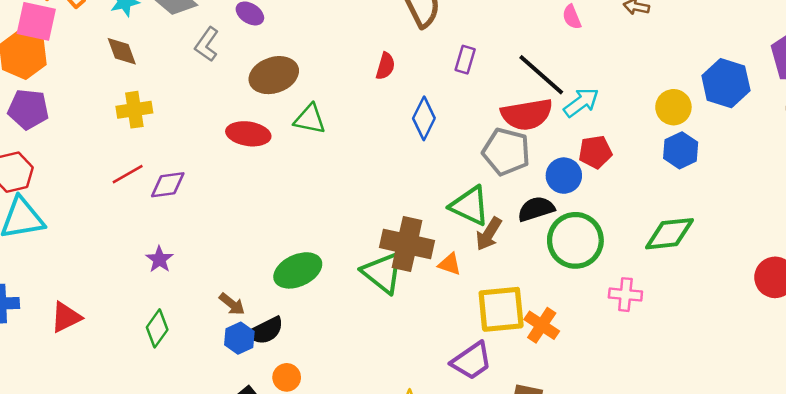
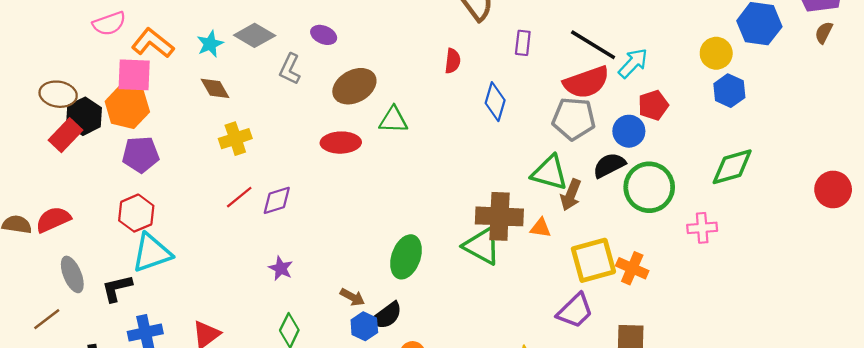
green ellipse: (298, 270) -> (406, 257), turned -36

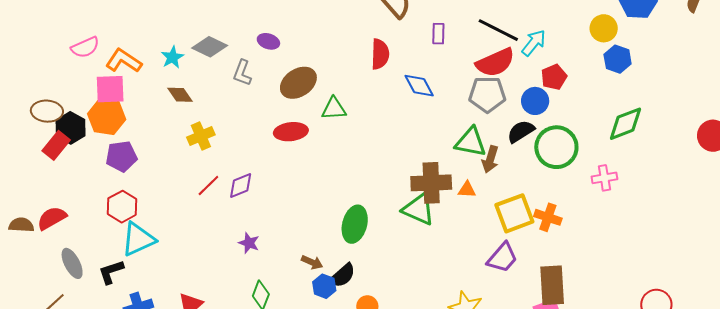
red semicircle: (453, 61) -> (380, 54), size x1.4
blue diamond: (495, 102) -> (419, 86), turned -40

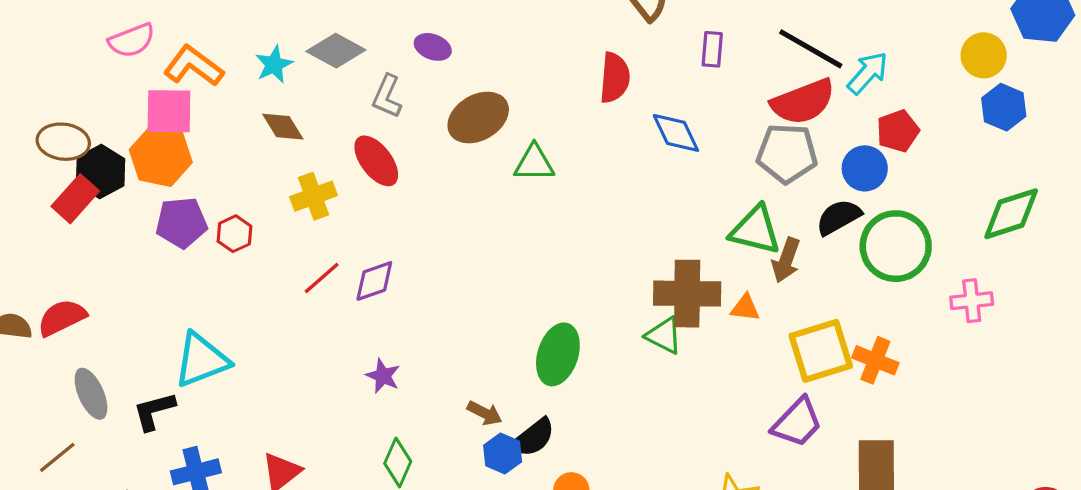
red ellipse: (291, 132) -> (376, 161), moved, turned 56
red hexagon: (122, 207) -> (234, 234), moved, size x0.7
green triangle: (419, 209) -> (664, 336), size x0.7

